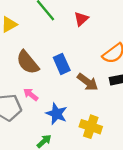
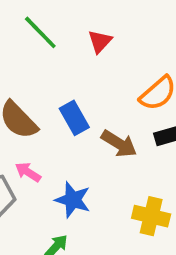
yellow cross: (91, 127) -> (151, 216), moved

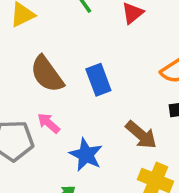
brown arrow: (119, 144) -> (141, 135), moved

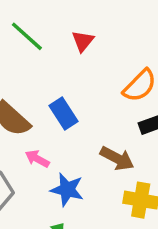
pink arrow: (49, 123) -> (37, 159), moved

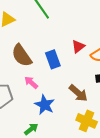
red triangle: (83, 41) -> (78, 46), moved

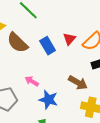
brown semicircle: (22, 56) -> (17, 43), moved
blue rectangle: (53, 59) -> (48, 46), moved

